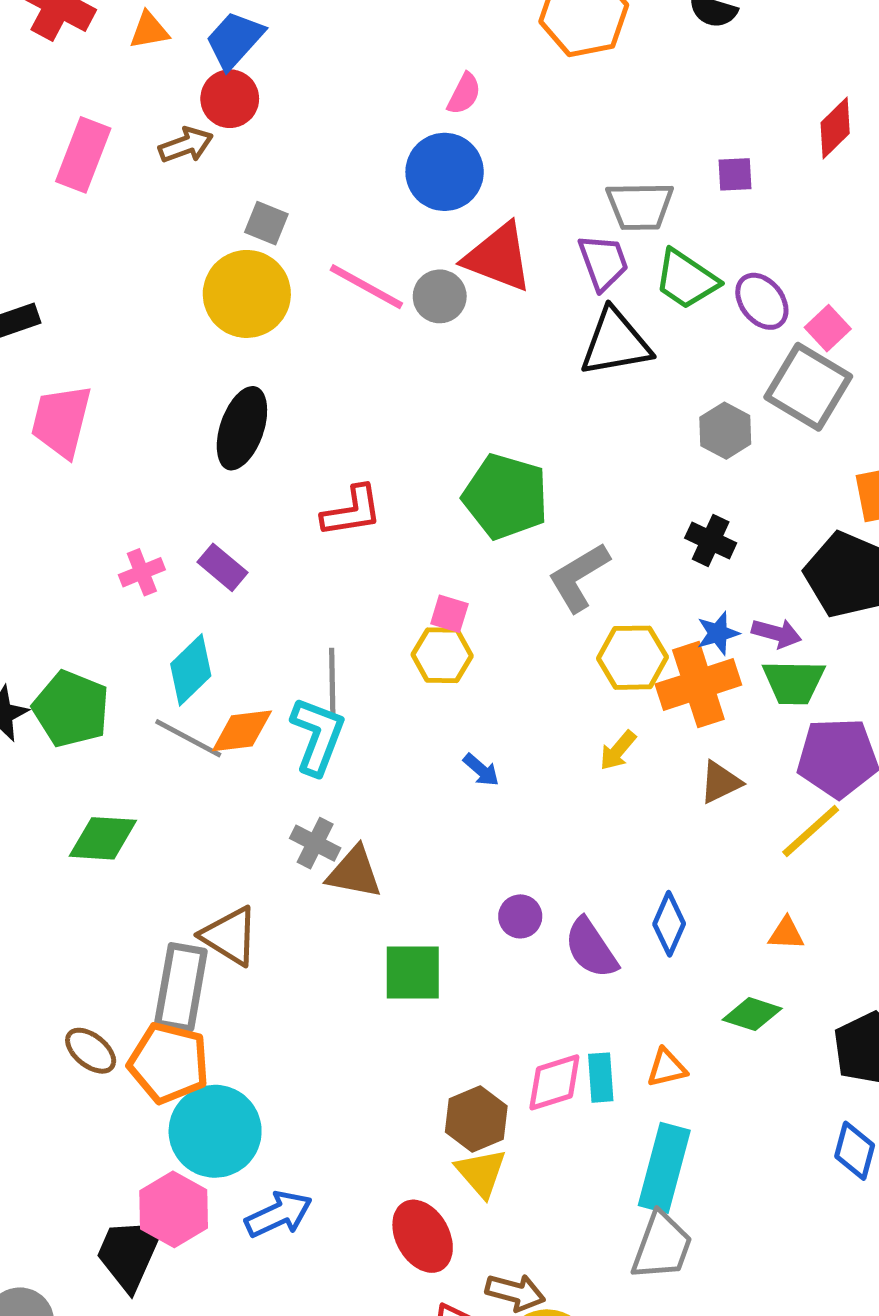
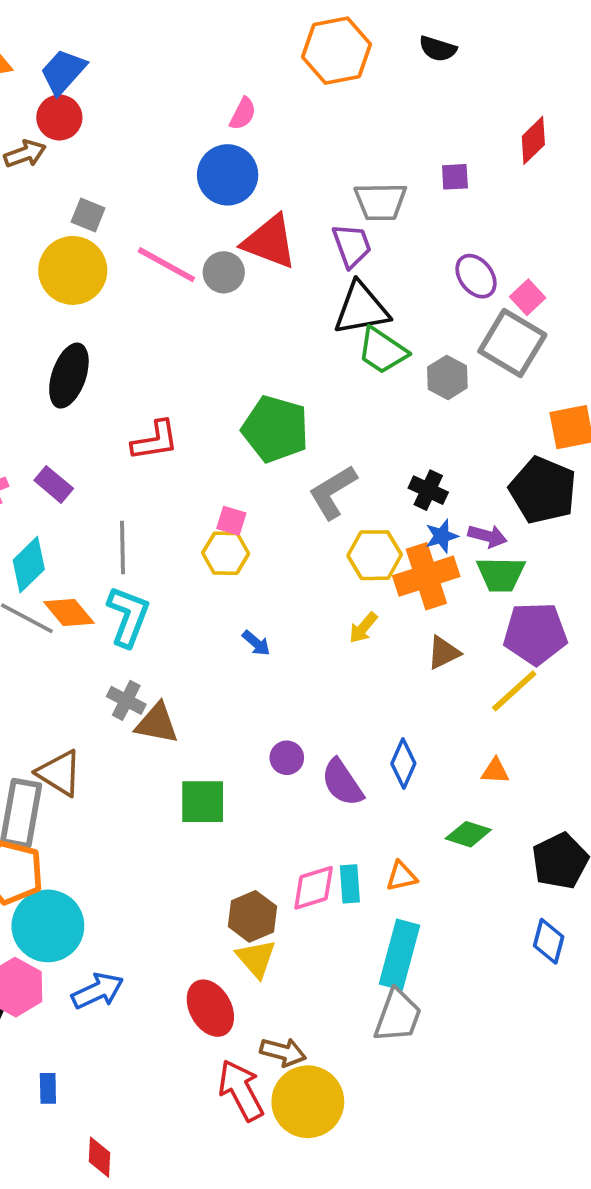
green trapezoid: (686, 279) -> (382, 351), moved
black cross: (711, 541) -> (428, 490), moved
gray line: (332, 682) -> (122, 548), moved
orange diamond: (242, 731) -> (69, 613), turned 57

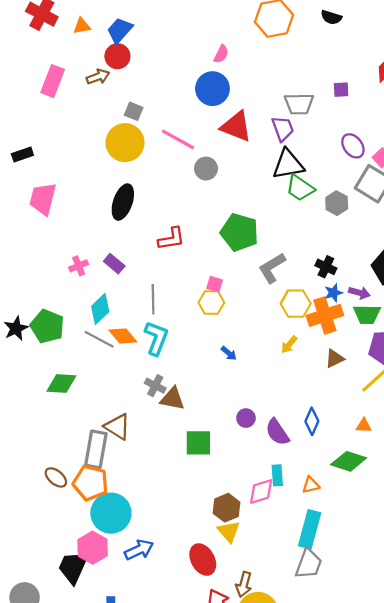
gray circle: (224, 272) -> (206, 169), moved
green diamond: (468, 834) -> (349, 461), size x1.4
cyan rectangle: (350, 884) -> (277, 475), moved
brown arrow: (283, 1052) -> (244, 584), turned 90

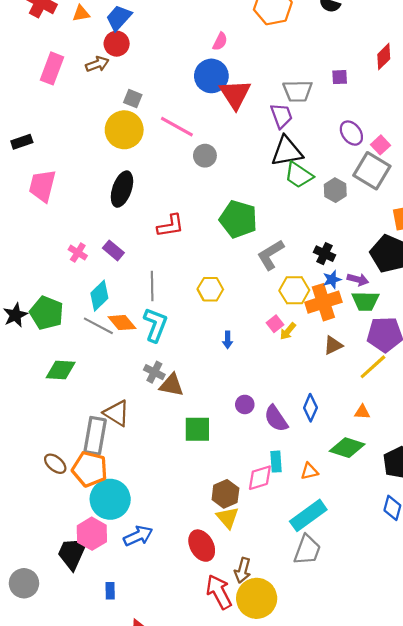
red triangle: (236, 126) -> (235, 94), moved, turned 36
pink cross: (79, 266) -> (78, 253), turned -36
pink square: (215, 284) -> (275, 324), moved, turned 35
blue arrow: (229, 353) -> (228, 340), turned 49
cyan rectangle: (310, 529) -> (308, 515), turned 39

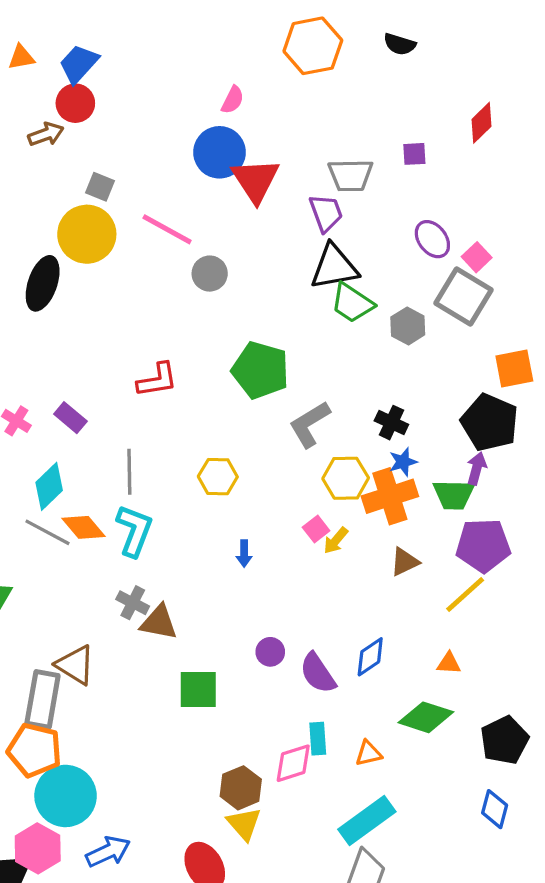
black ellipse: (122, 189) -> (43, 283), moved
purple arrow: (358, 280) -> (477, 468), moved, turned -90
blue diamond: (310, 408) -> (370, 657), turned 32

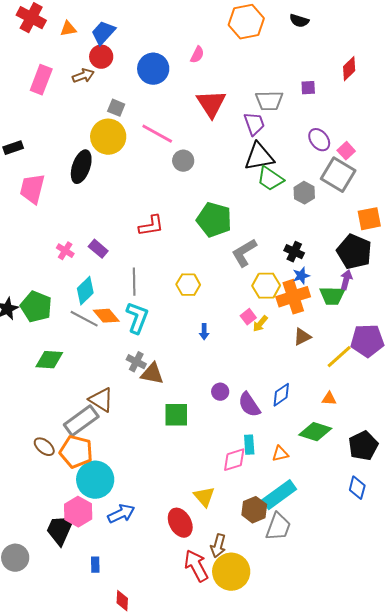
blue circle: (219, 152) -> (153, 69), moved
purple pentagon: (483, 545) -> (367, 341), moved
gray rectangle: (43, 699) -> (81, 421), turned 44
brown hexagon: (241, 788) -> (254, 510), moved

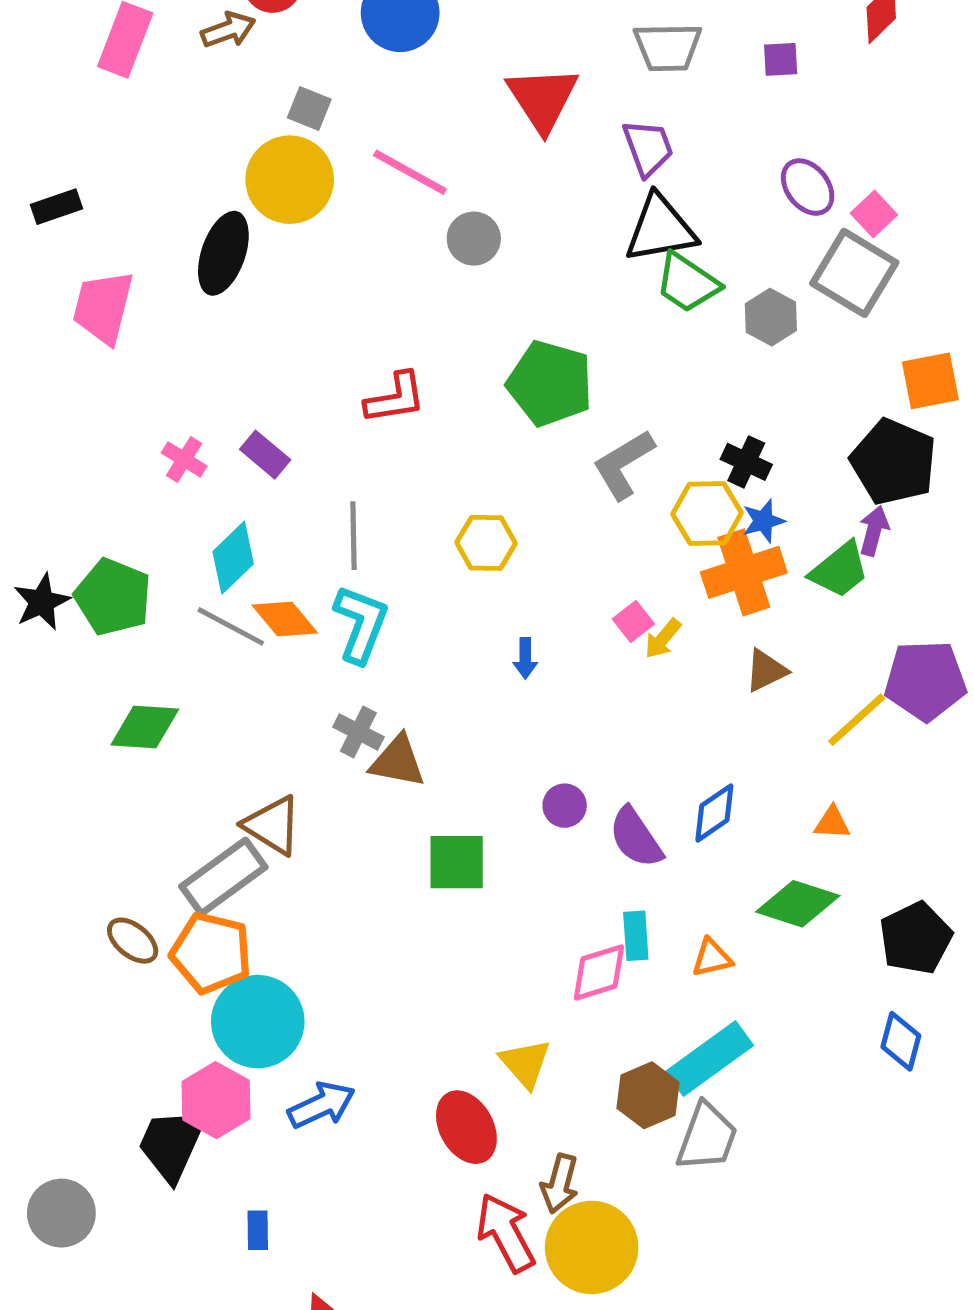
gray trapezoid: (269, 101) -> (668, 47), moved
yellow hexagon: (266, 286) -> (707, 513), moved
green trapezoid: (332, 296) -> (840, 570), turned -40

